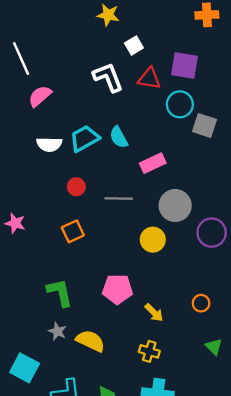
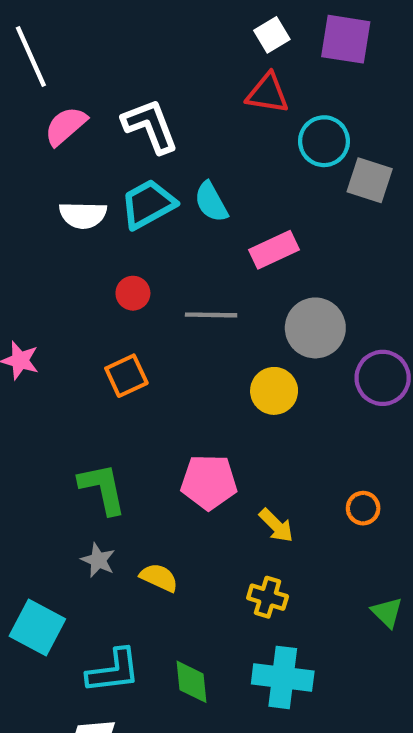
white square: (134, 46) -> (272, 35), moved
purple square: (185, 66) -> (346, 39), moved
white L-shape: (108, 77) -> (150, 126), moved
yellow semicircle: (90, 341) -> (159, 578), size x0.7
green triangle: (214, 347) -> (387, 612), moved

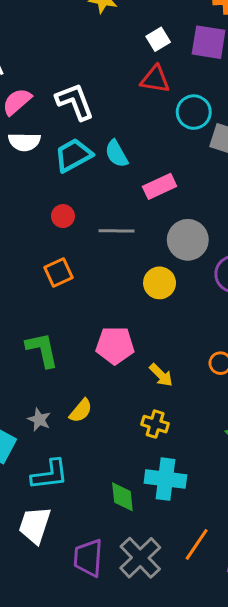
white semicircle: (83, 215) -> (24, 142), moved
gray star: (98, 560) -> (39, 420), moved
yellow semicircle: (159, 578) -> (81, 411), turned 105
green diamond: (192, 682) -> (122, 497), moved

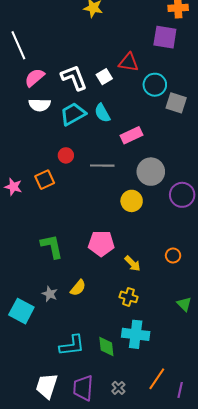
white square: (158, 39) -> (104, 77), moved
orange square: (59, 273) -> (45, 180), moved
cyan L-shape: (50, 475) -> (72, 345), moved
white trapezoid: (35, 525) -> (47, 386), moved
gray cross: (140, 558) -> (118, 388), size x0.5

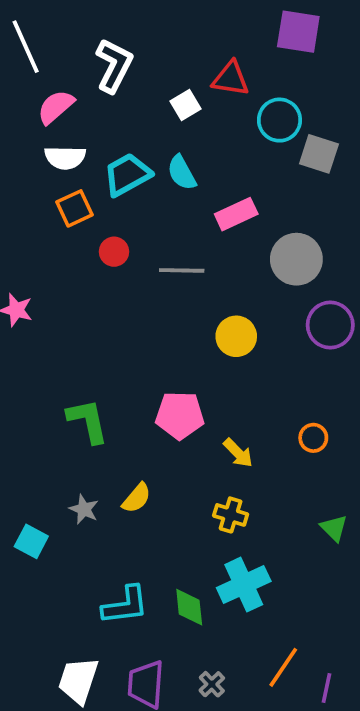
white L-shape: (74, 78) -> (114, 66), moved, turned 48
gray circle: (151, 172) -> (296, 259), moved
orange square: (45, 180) -> (75, 208), moved
cyan square: (21, 311) -> (31, 541), size x0.7
cyan cross: (136, 334) -> (244, 585), turned -32

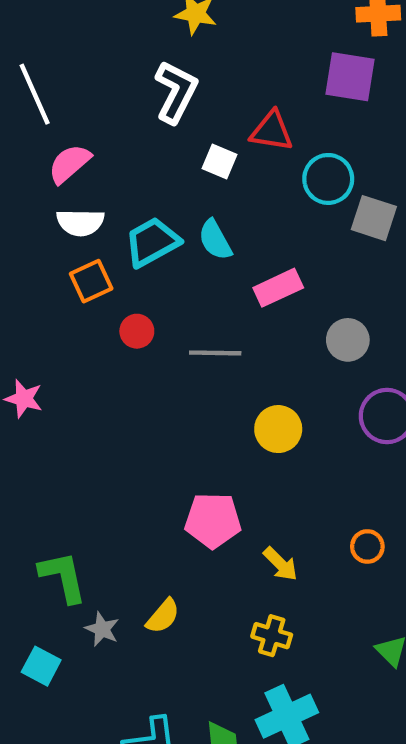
white L-shape: (114, 66) -> (176, 92), moved
white square: (185, 105) -> (219, 162), turned -36
gray circle: (296, 259) -> (348, 340), size x0.7
green L-shape: (88, 421) -> (63, 577), moved

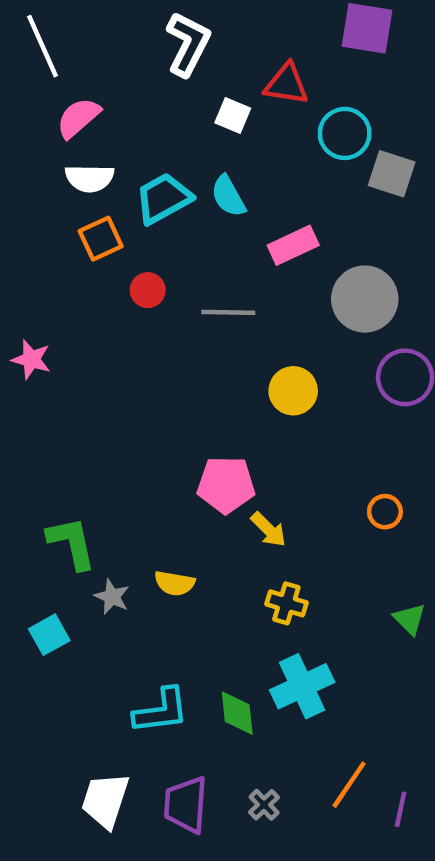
gray circle: (348, 340) -> (365, 299), size x1.5
yellow arrow: (280, 564) -> (269, 530), moved
yellow semicircle: (163, 616) -> (175, 583), turned 60
cyan square: (41, 666) -> (49, 635), turned 33

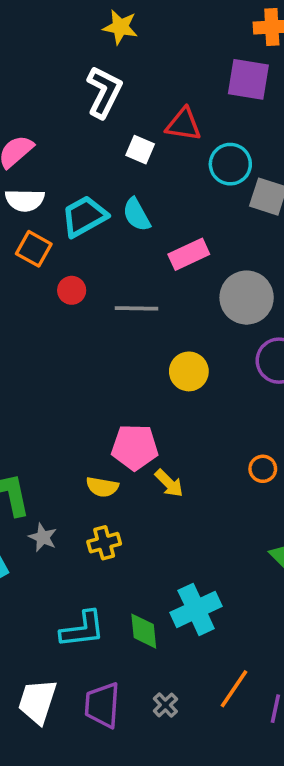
orange square: (101, 239) -> (34, 249), turned -36
yellow semicircle: (175, 583) -> (102, 487), moved
yellow cross: (286, 603) -> (104, 543), moved, turned -32

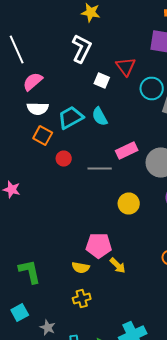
red triangle: (183, 124) -> (126, 66), turned 45
pink rectangle: (189, 254) -> (127, 150), moved
gray star: (43, 537) -> (48, 328), moved

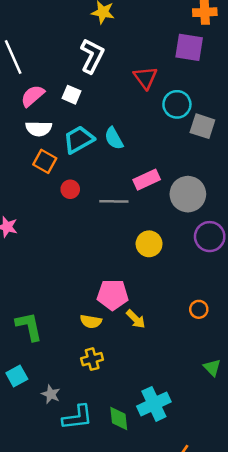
white square: (102, 80) -> (71, 95), moved

